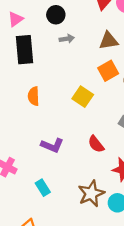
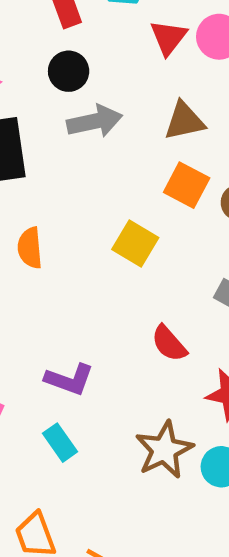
gray arrow: (67, 39) -> (95, 121), size x1.6
orange square: (108, 71) -> (187, 185), turned -30
purple L-shape: (52, 145) -> (69, 379), moved

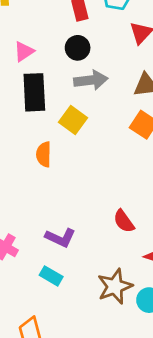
yellow square: (135, 244) -> (73, 120), moved
cyan rectangle: (60, 443) -> (51, 276), turned -30

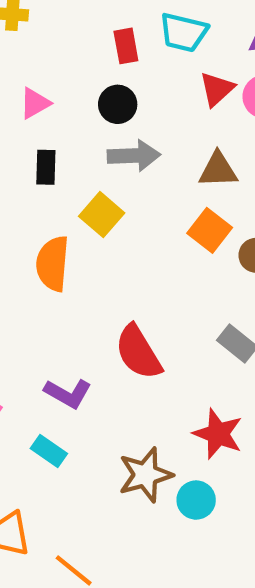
black rectangle: (34, 92) -> (46, 167), size x0.6
orange semicircle: (44, 154) -> (53, 264), size x1.4
red semicircle: (124, 221) -> (138, 352), moved, size x1.5

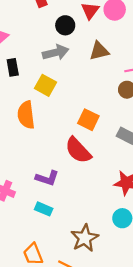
black circle: (118, 104) -> (65, 25), moved
orange square: (210, 230) -> (88, 120), moved
brown star: (145, 475) -> (85, 238), moved

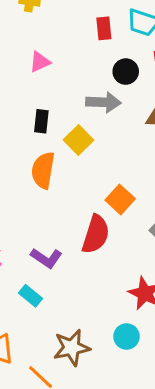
black rectangle: (13, 67) -> (41, 121), moved
red semicircle: (78, 150) -> (96, 234), turned -136

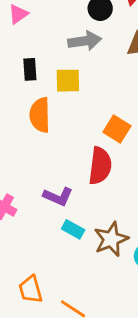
yellow square: (79, 140) -> (68, 81), turned -36
cyan rectangle: (30, 296) -> (73, 229), moved
brown star: (72, 348) -> (111, 239), moved

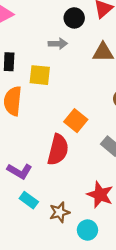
gray arrow: (85, 41) -> (58, 44), size x0.7
brown star: (111, 239) -> (60, 212), size x0.7

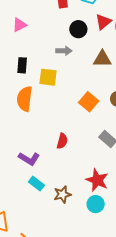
orange square: (76, 121) -> (89, 102), moved
red semicircle: (58, 150) -> (62, 141), size x0.6
cyan circle: (87, 230) -> (96, 204), moved

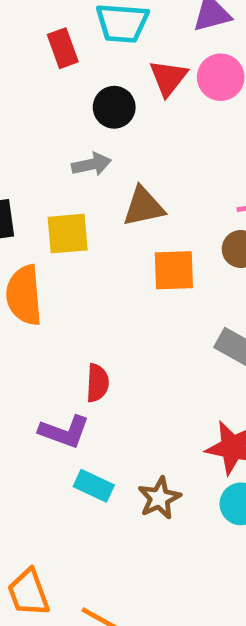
brown triangle: (102, 59) -> (144, 207), moved
orange square: (89, 102) -> (174, 270), turned -30
red semicircle: (62, 141) -> (97, 383), moved

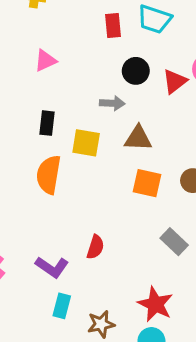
red triangle: (168, 78) -> (175, 81), moved
red semicircle: (97, 383) -> (95, 247), moved
cyan rectangle: (94, 486) -> (62, 306), turned 65

